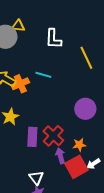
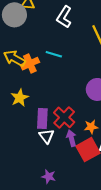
white L-shape: (53, 39) -> (64, 17), turned 30
white triangle: (36, 178) -> (47, 136), moved

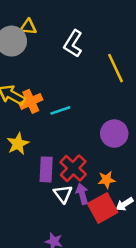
cyan line: (54, 54) -> (60, 110), moved, turned -35
white triangle: (47, 136) -> (63, 194), moved

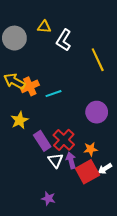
yellow triangle: (28, 27) -> (44, 27), moved
purple rectangle: (46, 169) -> (42, 141), turned -36

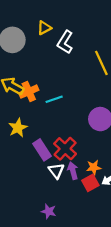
yellow triangle: (44, 27) -> (44, 28), turned -32
orange star: (91, 149) -> (94, 167), moved
red square: (87, 172) -> (90, 183), size x0.7

